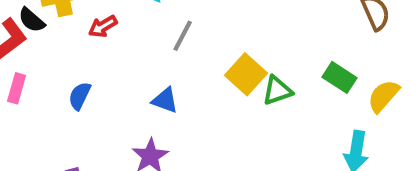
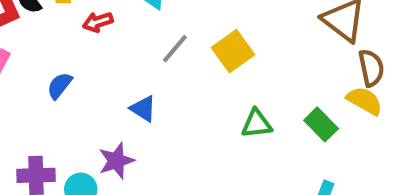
yellow square: (246, 74) -> (233, 51), moved
yellow semicircle: (383, 96) -> (365, 101), moved, turned 66

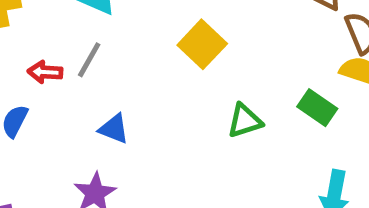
red arrow: (98, 22) -> (45, 72), moved, turned 32
gray line: (175, 49) -> (89, 60), moved

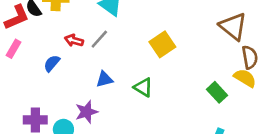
green triangle: (245, 121) -> (143, 87), moved, turned 36
blue triangle: (114, 129) -> (104, 79), turned -48

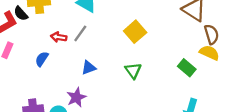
green triangle: (143, 87) -> (133, 71), moved, turned 30

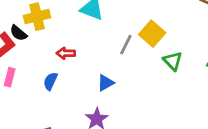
gray line: (80, 33) -> (126, 45), moved
green triangle: (133, 71) -> (173, 61), moved

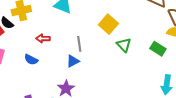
gray line: (126, 45) -> (79, 44), moved, turned -35
blue semicircle: (50, 81) -> (31, 60), turned -88

